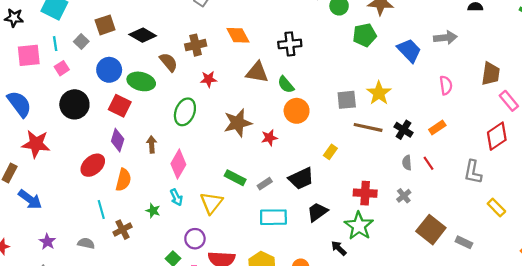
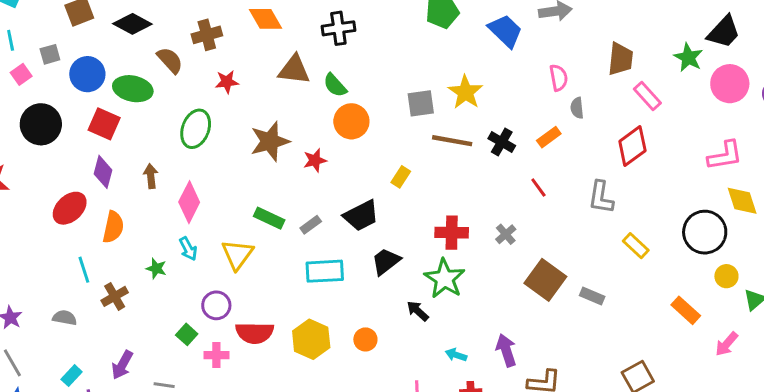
gray square: (81, 41) -> (50, 54), moved, turned 32
gray semicircle: (407, 163) -> (577, 108), moved

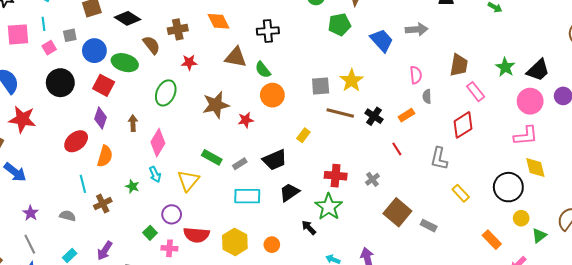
black trapezoid: (724, 32) -> (538, 70), moved
pink circle: (730, 84) -> (530, 101), moved

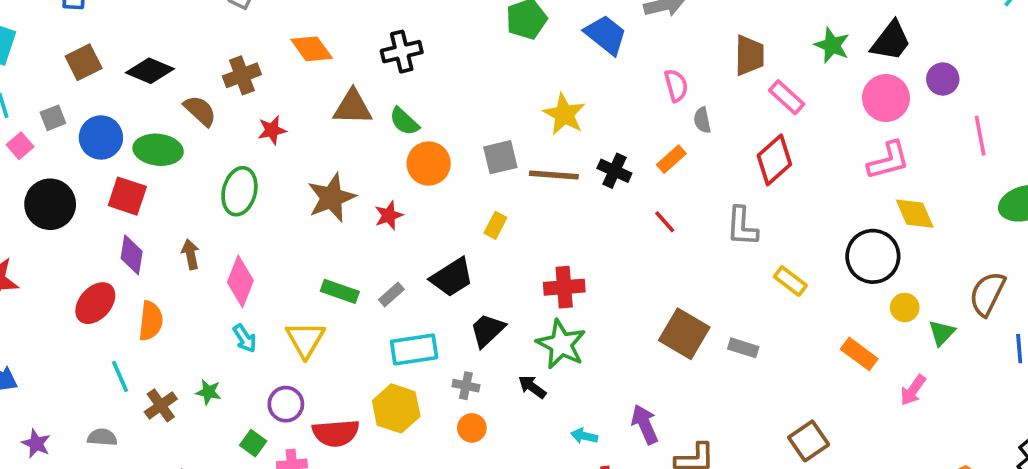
gray square: (321, 86) -> (500, 157), moved
gray cross: (372, 179) -> (466, 386), moved, turned -32
green star: (132, 186) -> (208, 392), moved
yellow hexagon: (235, 242) -> (396, 408), moved

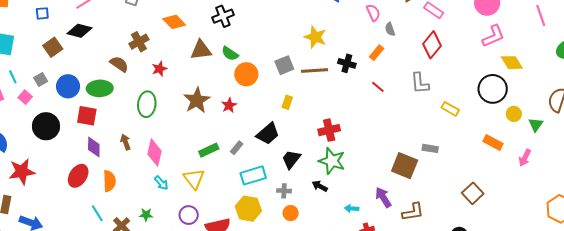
black diamond: (150, 71) -> (79, 31), moved
green rectangle: (340, 291) -> (209, 150), turned -36
brown square: (684, 334) -> (405, 166), moved

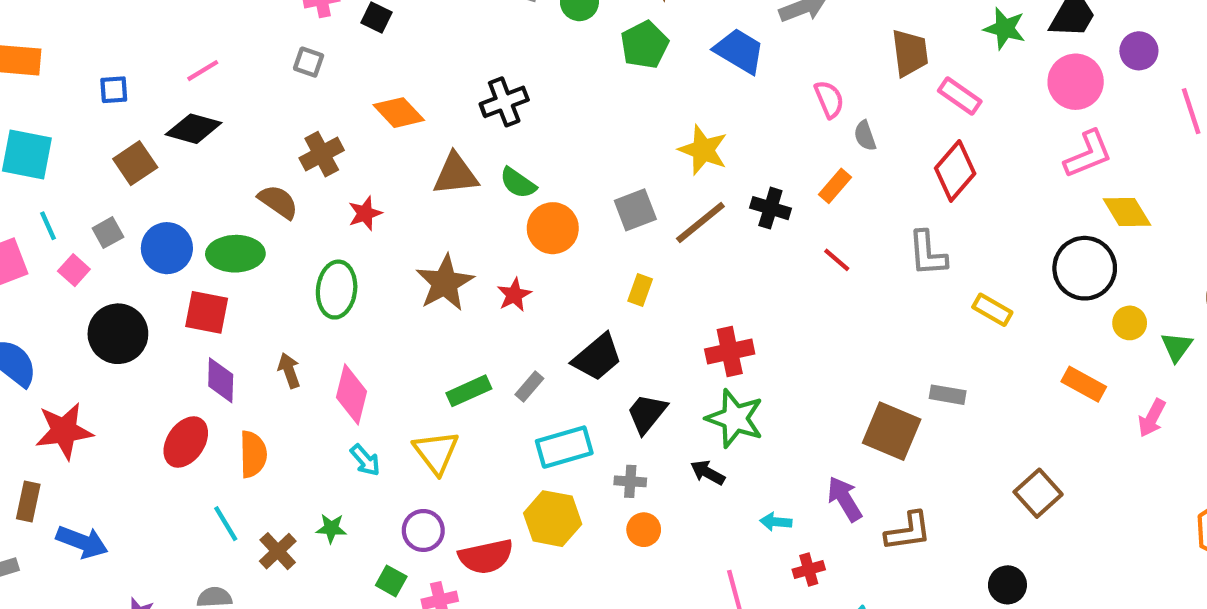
brown line: (315, 71) -> (700, 222), turned -36

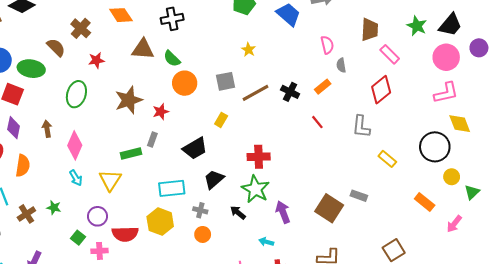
yellow star: (703, 150) -> (249, 50), moved, size x0.6
brown cross: (322, 154) -> (81, 28), turned -30
gray rectangle: (529, 387) -> (152, 140), moved, turned -32
purple arrow: (845, 499) -> (283, 212), moved

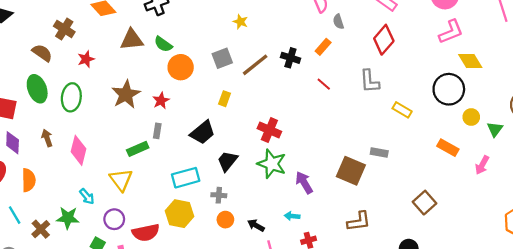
green ellipse: (31, 69) -> (37, 89), moved, turned 70
red cross: (259, 157) -> (269, 130), turned 35
cyan arrow: (76, 178) -> (87, 196), moved
green star: (54, 208) -> (68, 218), size x1.5
black arrow: (238, 213) -> (256, 225), moved

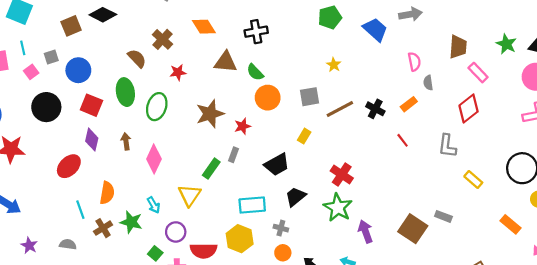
green rectangle: (138, 149) -> (211, 169), turned -42
orange semicircle: (29, 180) -> (107, 193), moved

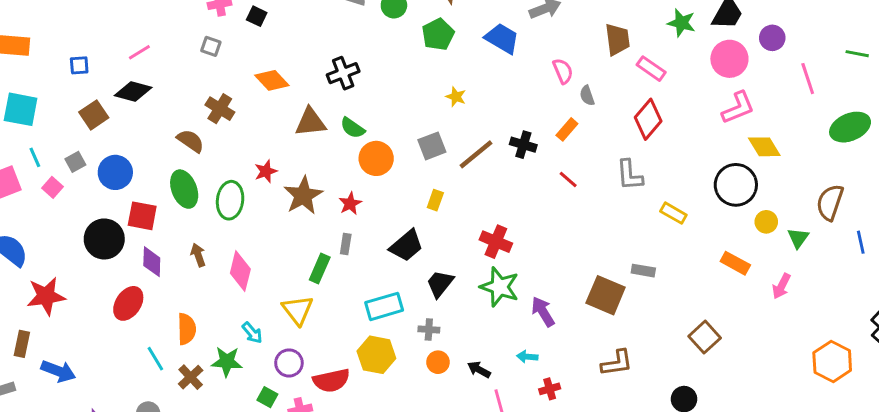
red star: (178, 72) -> (266, 171), moved
black circle: (46, 107) -> (104, 239), moved

